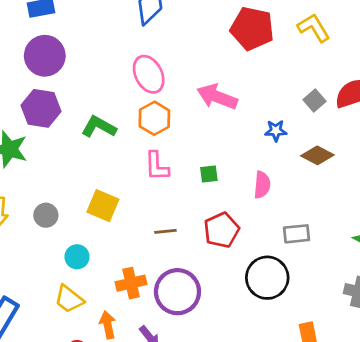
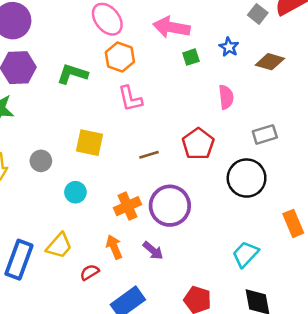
blue star: (276, 131) -> (229, 47), turned -30
green square: (209, 174) -> (191, 57), moved
yellow trapezoid: (69, 299) -> (59, 246), moved, turned -76

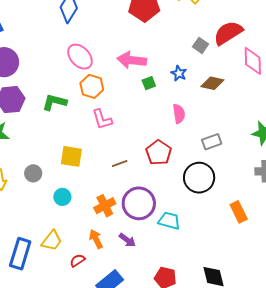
cyan trapezoid: (246, 254) -> (169, 221), moved, turned 65

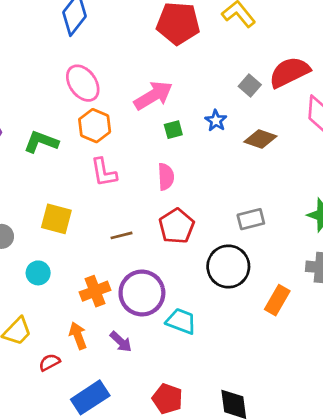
pink arrow: (132, 60) -> (153, 96), turned 136
pink semicircle: (179, 114) -> (166, 177), moved
orange rectangle: (239, 212) -> (277, 300), moved, turned 50

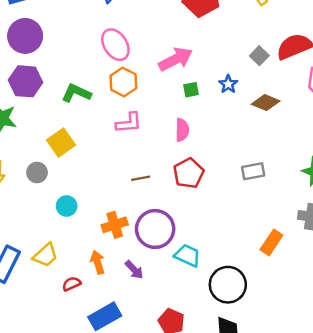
pink L-shape: (104, 172) -> (129, 123), turned -88
yellow square: (56, 219) -> (61, 143), moved, turned 36
black circle: (228, 267) -> (228, 285), moved

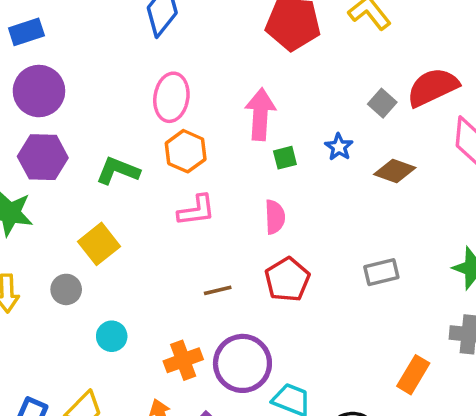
pink ellipse: (115, 45) -> (171, 97), turned 44
pink arrow: (176, 59) -> (260, 114), turned -56

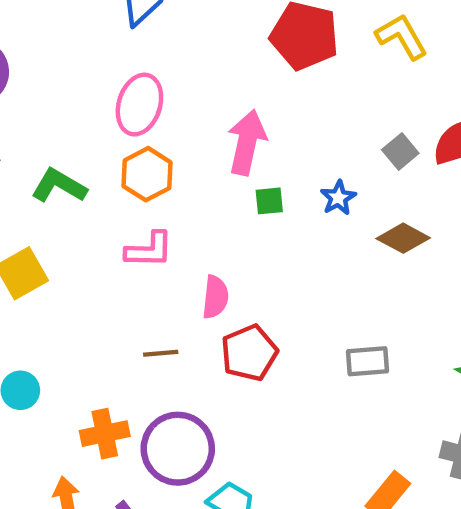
pink semicircle: (275, 217) -> (215, 297), moved

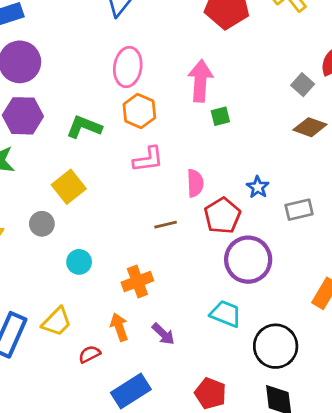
gray square: (400, 151) -> (303, 85), moved
blue star: (338, 198) -> (258, 187), moved
purple circle: (178, 449) -> (248, 260), moved

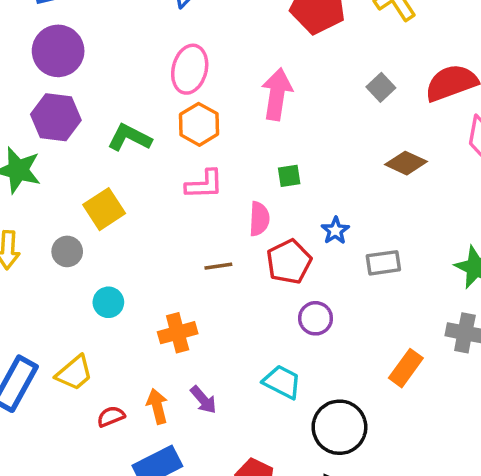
gray square: (303, 85) -> (381, 87), moved
green square: (220, 116) -> (289, 176), moved
purple circle: (248, 260) -> (316, 318), size x0.6
orange arrow: (119, 327) -> (157, 406), moved

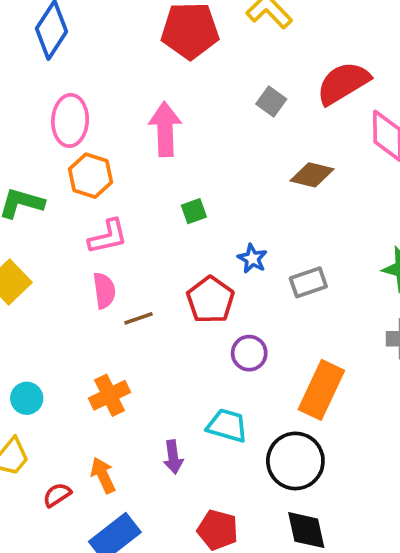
pink semicircle: (259, 219) -> (104, 291), moved
cyan circle: (108, 302) -> (27, 398), moved
orange rectangle: (406, 368) -> (321, 390), moved, size x1.4
purple arrow: (203, 400) -> (173, 457), moved, turned 44

